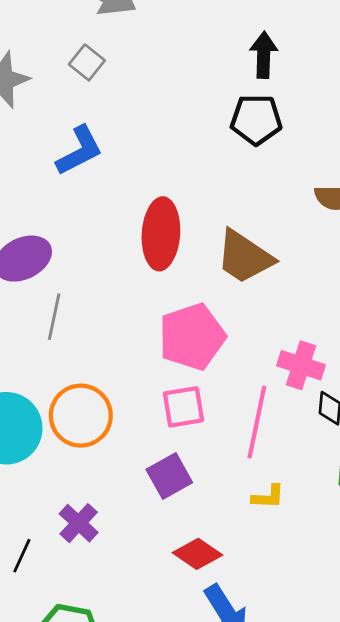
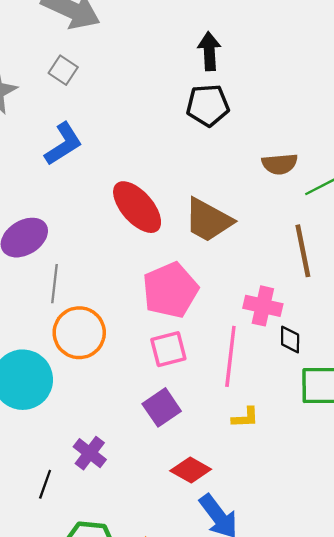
red ellipse: (161, 234) -> (137, 207), turned -40
orange circle: (81, 416) -> (79, 333), moved

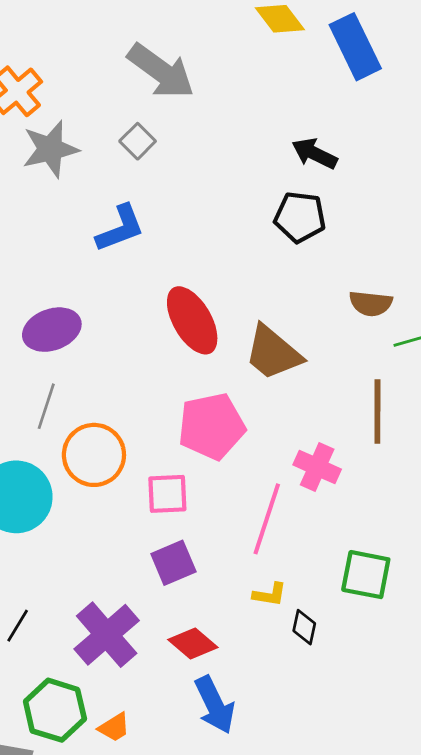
black arrow: (209, 51) -> (315, 154), turned -72
gray line: (54, 284) -> (46, 406), moved
black diamond: (290, 339) -> (304, 627), moved
pink square: (168, 349) -> (167, 494), moved
purple cross: (90, 453) -> (107, 635), moved, size x1.6

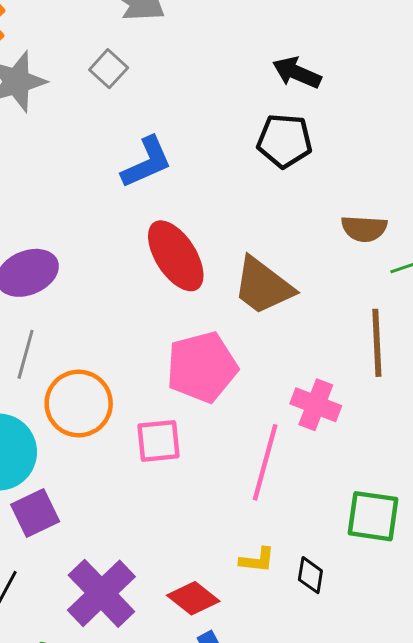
blue L-shape: (120, 228) -> (147, 162), moved
purple square: (173, 563) -> (35, 513), moved
yellow L-shape: (270, 595) -> (257, 560), moved

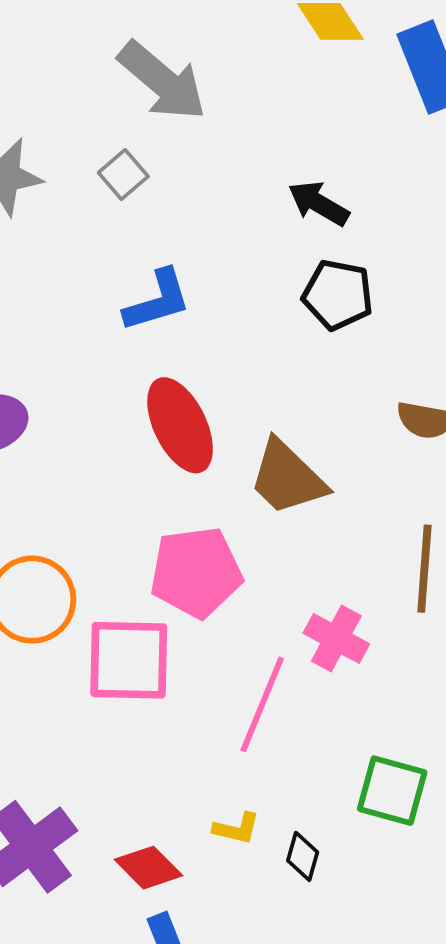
black arrow: (297, 73) -> (319, 203), moved
pink square: (158, 441) -> (129, 660), size x1.5

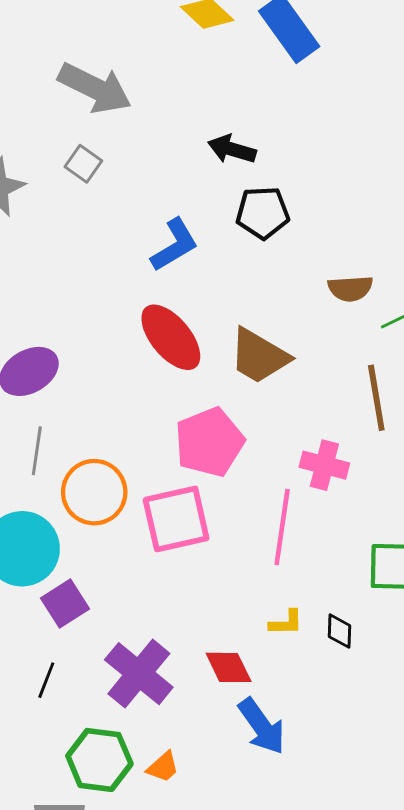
blue L-shape: (157, 301) -> (175, 245), moved
red diamond: (149, 868) -> (229, 667), turned 33

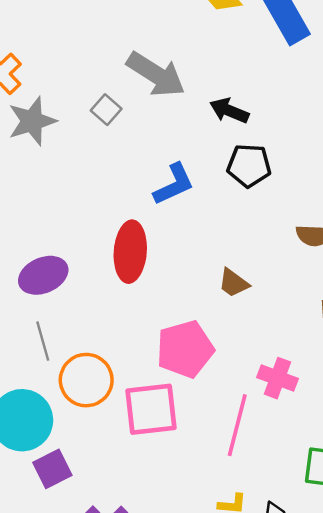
gray arrow: (95, 88) -> (156, 74), moved
red ellipse: (171, 337) -> (130, 252), moved, turned 38
brown trapezoid: (259, 356) -> (233, 283), size x0.6
gray line: (37, 451) -> (43, 341), turned -30

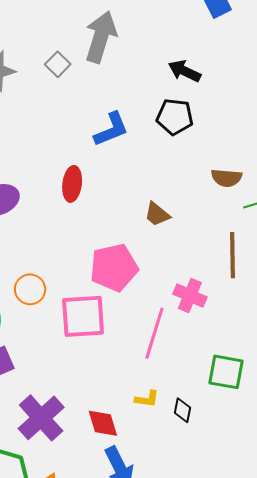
gray arrow: (156, 74) -> (101, 37), turned -108
black arrow: (229, 111) -> (185, 71), moved
red ellipse: (130, 252) -> (72, 184), size x0.7
orange circle: (86, 380) -> (30, 289), size x0.7

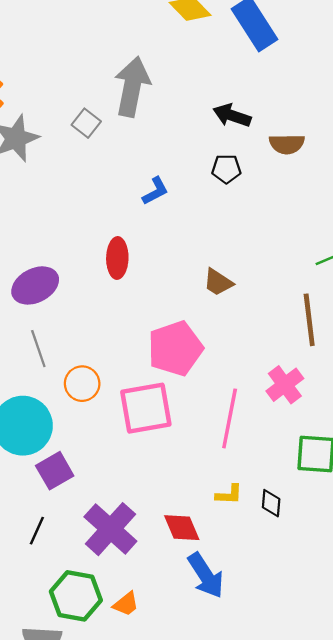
black pentagon: (175, 117) -> (226, 169), size x0.7
blue L-shape: (111, 129) -> (155, 191), size x0.7
brown semicircle: (226, 178) -> (287, 144), moved
pink cross: (190, 296) -> (285, 385), moved, turned 36

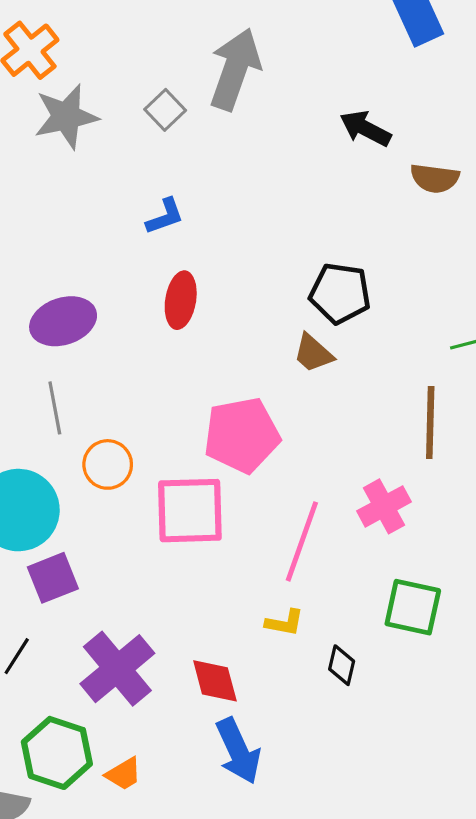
black pentagon: (226, 169) -> (340, 293), moved, size x1.5
blue L-shape: (155, 191) -> (165, 216), moved
yellow L-shape: (229, 494) -> (285, 623), moved

